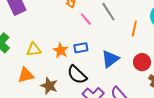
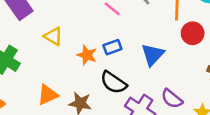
yellow triangle: (34, 50) -> (53, 36), moved, turned 49
red circle: (142, 62) -> (193, 33), moved

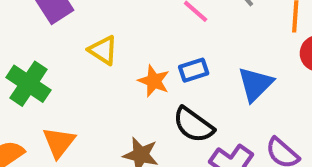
orange triangle: (48, 95) -> (59, 142), moved, turned -30

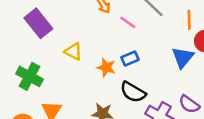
blue triangle: (255, 84) -> (183, 57), moved

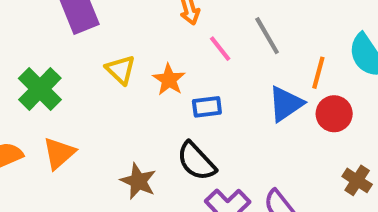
blue triangle: (183, 57) -> (286, 104), moved
orange star: (106, 68) -> (169, 80), moved

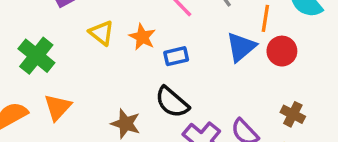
brown cross: (357, 180) -> (293, 114), moved

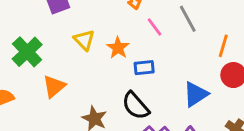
blue triangle: (241, 47) -> (196, 94), moved
orange triangle: (58, 107) -> (54, 86), moved

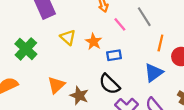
orange line: (223, 46) -> (160, 43), moved
orange triangle: (54, 86) -> (56, 85), moved

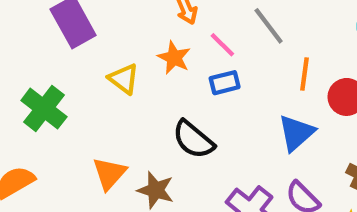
orange star: (94, 42) -> (174, 58), moved
blue rectangle: (114, 55) -> (225, 83), moved
black semicircle: (109, 84) -> (193, 140), moved

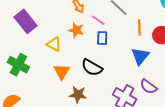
blue rectangle: (225, 83) -> (102, 38), turned -64
orange triangle: (109, 173) -> (62, 72), moved

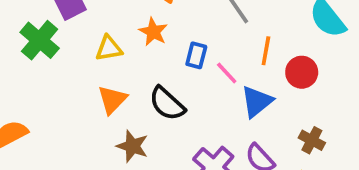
pink line: (98, 20) -> (227, 73), moved
yellow triangle: (54, 44) -> (109, 48), turned -49
green cross: (18, 65) -> (40, 40), moved

